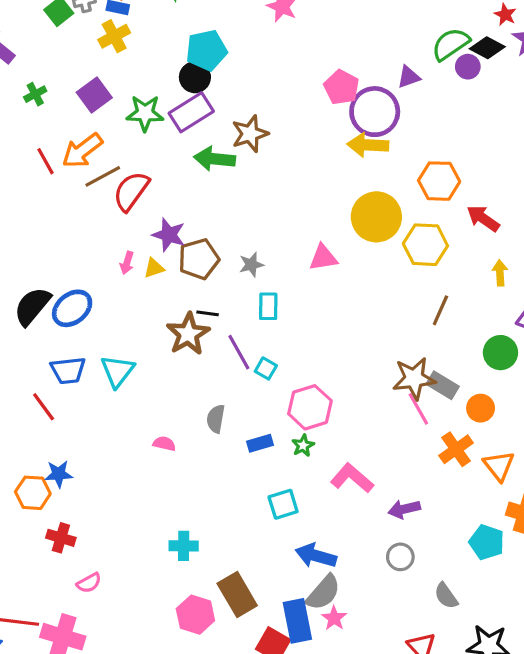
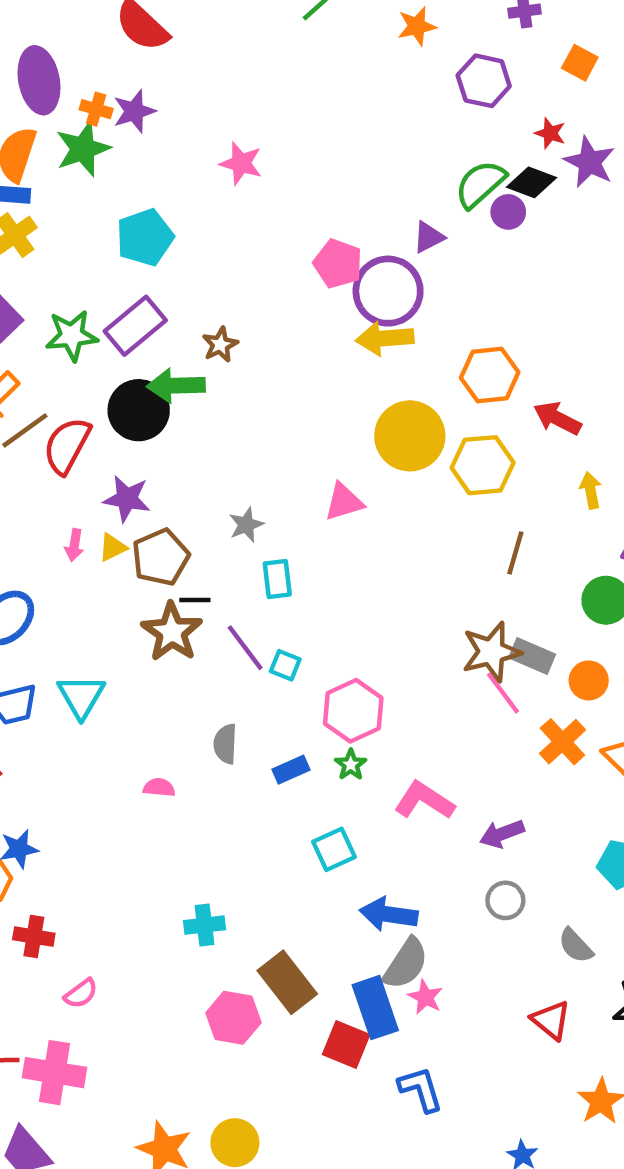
black circle: (195, 77) -> (139, 410), moved, size x1.4
brown star: (250, 134) -> (220, 345), size x0.7
brown pentagon: (199, 259) -> (161, 557), moved

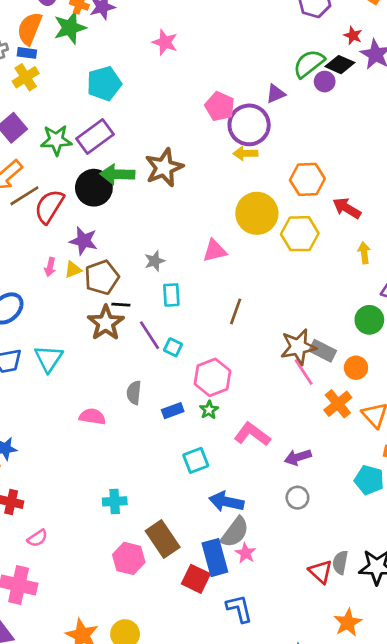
yellow arrow: (385, 338) -> (245, 153), size x0.7
brown star: (220, 345) -> (164, 168), moved, size x1.8
brown line: (515, 553) -> (236, 311), moved
pink semicircle: (159, 788) -> (92, 417), size x1.4
gray semicircle: (576, 946) -> (340, 562), moved, turned 50

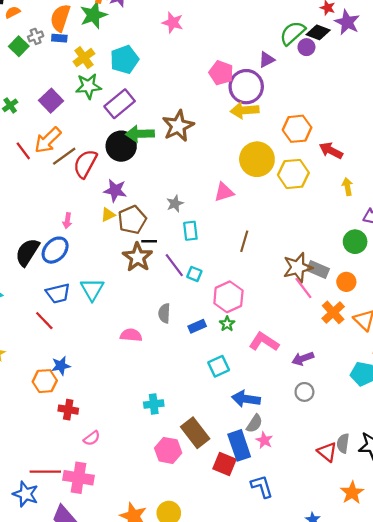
yellow cross: (26, 77) -> (84, 58), moved
green star: (56, 140) -> (88, 86), moved
yellow arrow: (245, 153) -> (245, 110), size x1.4
pink arrow: (50, 267) -> (67, 221), moved
gray semicircle: (235, 532) -> (254, 424), size x0.7

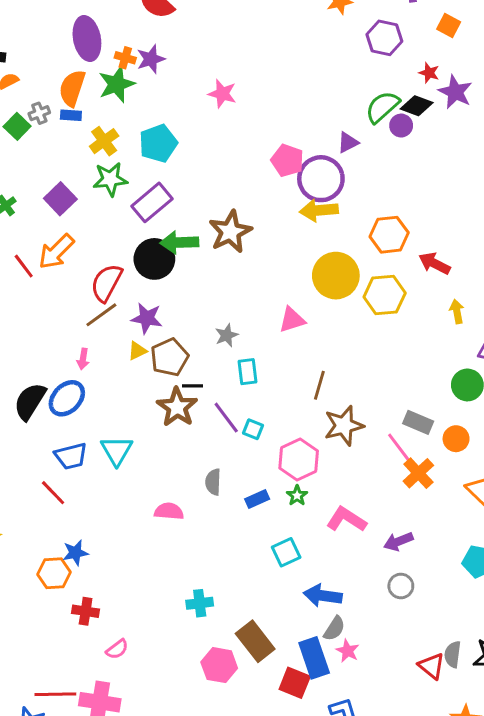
brown line: (64, 156) -> (101, 315), moved
brown star: (298, 267) -> (344, 426), moved
orange cross: (333, 312) -> (418, 473), moved

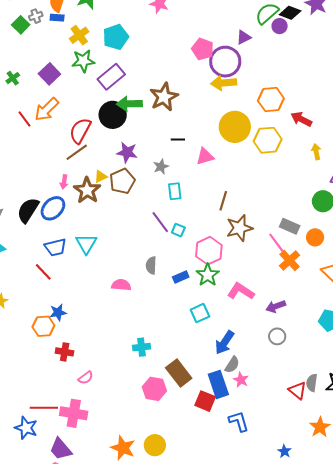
purple star: (147, 318) -> (127, 152), moved
black line: (192, 386) -> (178, 139), moved
brown star: (177, 407) -> (87, 190), moved
green star: (297, 496) -> (208, 275), size x1.6
blue arrow: (323, 596) -> (225, 342), turned -65

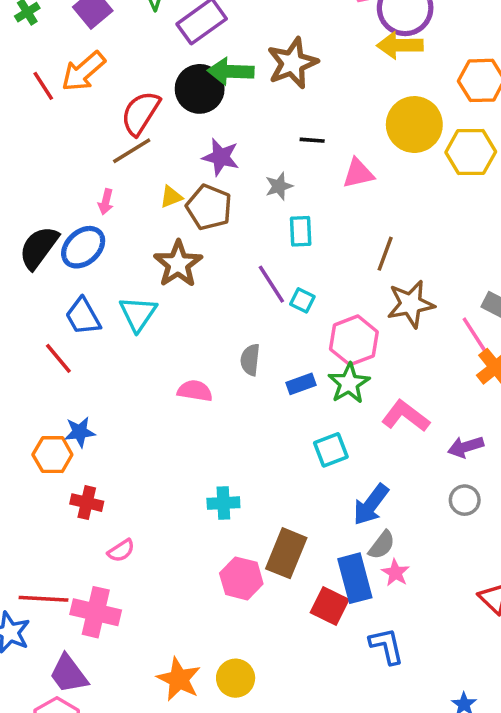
brown pentagon: (122, 181) -> (209, 207), turned -30
brown star: (87, 190) -> (178, 264), moved
blue trapezoid: (55, 247) -> (83, 316), turned 70
brown rectangle: (179, 373) -> (286, 553), turned 56

